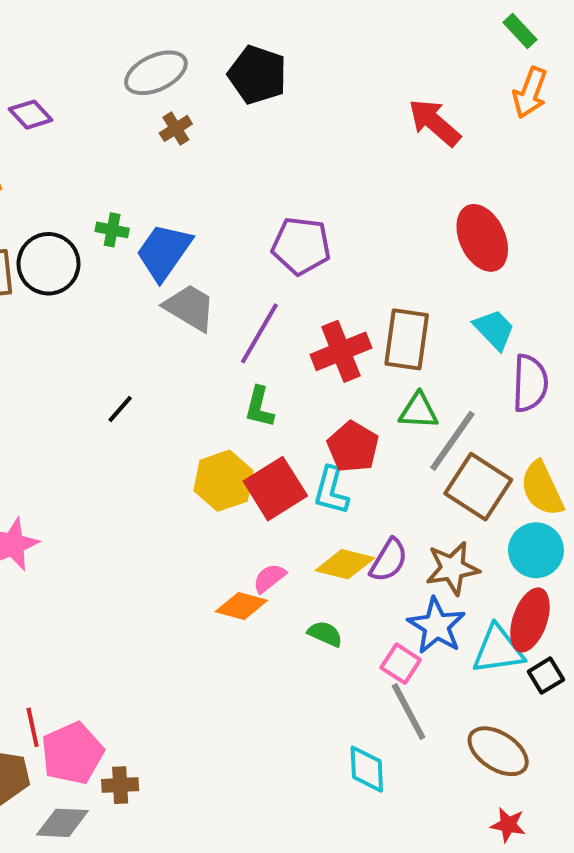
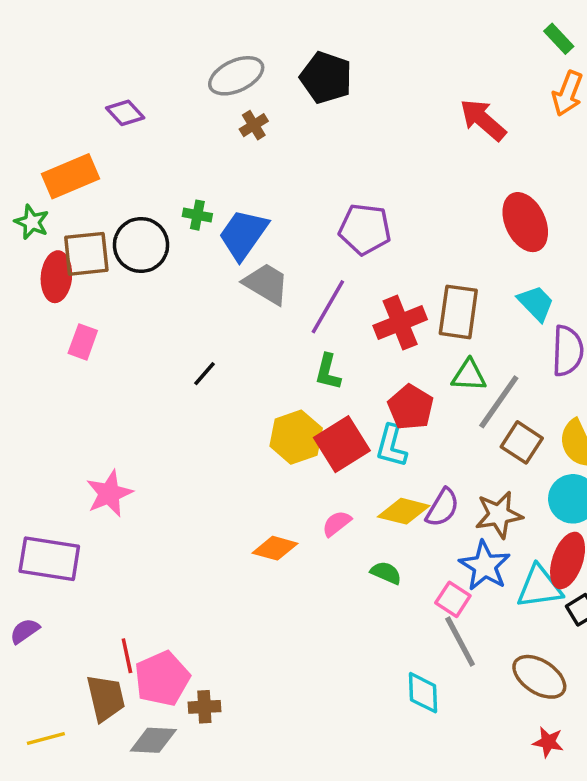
brown square: (478, 487) -> (522, 442), size x0.7
orange diamond: (241, 606) -> (275, 548), moved

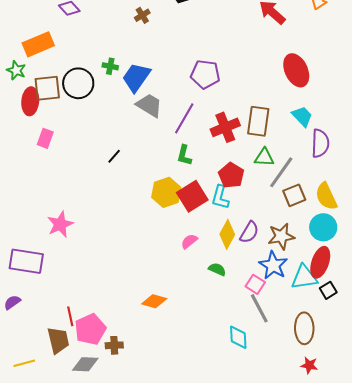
brown square: (522, 442) -> (294, 195), turned 35
yellow diamond: (404, 511) -> (227, 234), turned -76
orange diamond: (275, 548) -> (154, 301), moved
brown ellipse: (539, 677) -> (304, 328), turned 56

